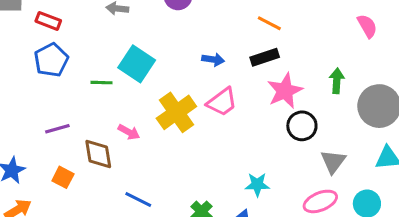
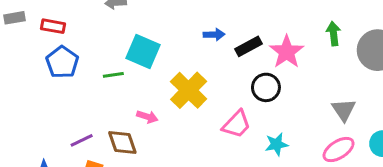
black rectangle: (265, 57) -> (249, 46), moved
pink trapezoid: (222, 102) -> (236, 124), moved
black circle: (302, 126) -> (266, 87), moved
purple line: (57, 129) -> (82, 140), moved

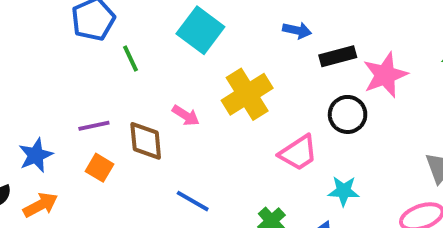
green line: (113, 75) -> (131, 59), moved, turned 60

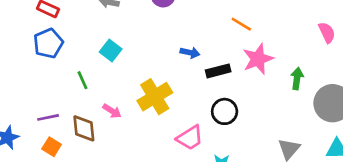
cyan square: (200, 30) -> (111, 50), moved, size x0.7
green line: (131, 59) -> (83, 80), moved
pink star: (385, 75) -> (258, 59), moved

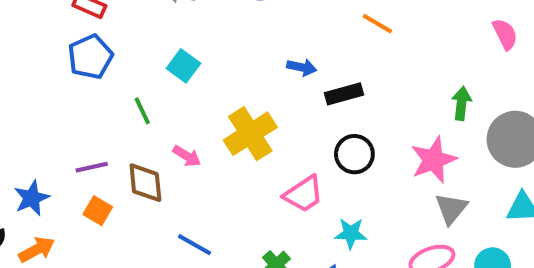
pink star: (258, 59) -> (434, 160), moved

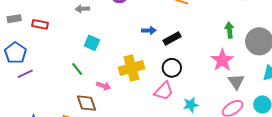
blue pentagon: (90, 57) -> (15, 53), moved
yellow cross: (250, 134) -> (131, 68), turned 30
black circle: (354, 154) -> (172, 68), moved
purple line: (92, 167) -> (25, 74), moved

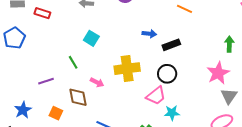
purple line: (25, 74) -> (46, 81), moved
cyan star: (191, 105) -> (172, 113), moved

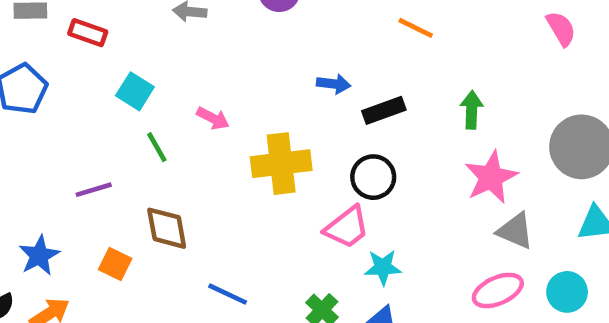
cyan square: (91, 38) -> (135, 91), moved
green arrow: (229, 44) -> (472, 110), moved
pink arrow: (97, 82) -> (213, 118), moved
gray triangle: (229, 96) -> (515, 231), turned -42

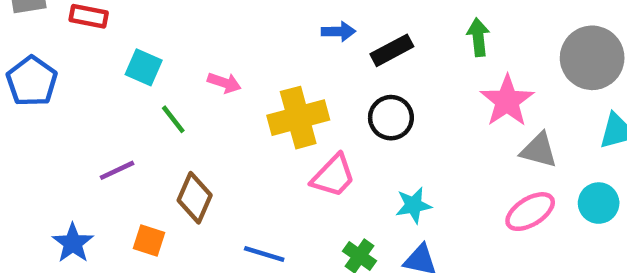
pink trapezoid: (347, 227) -> (333, 176), moved
brown diamond: (167, 228) -> (195, 198), turned 42

